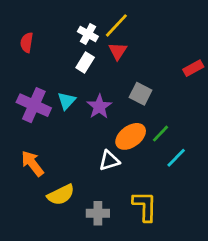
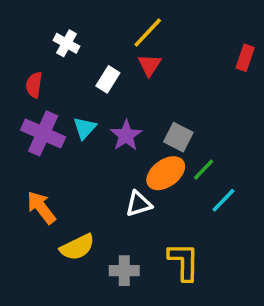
white cross: (88, 34) -> (66, 43), moved
red semicircle: (27, 43) -> (34, 85), moved
red rectangle: (193, 68) -> (245, 58), moved, turned -42
gray square: (141, 94) -> (178, 137), moved

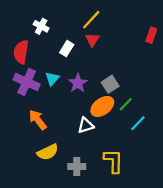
red semicircle: (34, 85) -> (21, 52), size x1.5
gray square: (178, 137) -> (110, 84), turned 30
orange arrow: (41, 207) -> (38, 120), moved

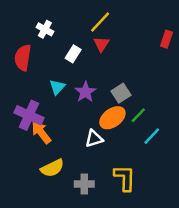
purple cross: (27, 82) -> (29, 115), moved

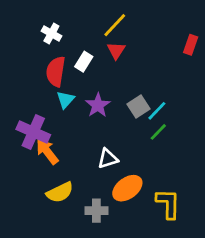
red semicircle: (23, 58) -> (56, 71), moved
orange ellipse: (112, 118) -> (127, 188), moved
cyan line: (152, 136) -> (157, 111), moved
yellow L-shape: (125, 178) -> (168, 204), moved

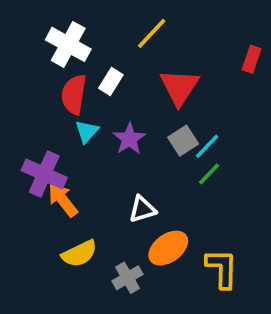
white cross: (51, 34) -> (68, 44), size x1.6
red triangle: (116, 50) -> (179, 87), moved, size x1.6
gray cross: (96, 211) -> (128, 278), turned -30

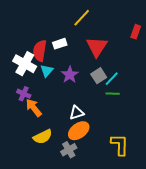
white cross: (68, 44) -> (25, 64), moved
white rectangle: (111, 81) -> (60, 44), turned 40
purple cross: (44, 174) -> (24, 94), size x0.6
green line: (209, 174) -> (113, 94), turned 48
orange ellipse: (168, 248) -> (79, 131), moved

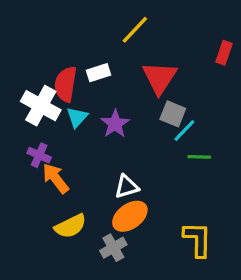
gray square: (99, 76) -> (173, 114), moved, turned -35
green line: (113, 94) -> (199, 157), moved

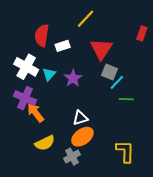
red semicircle: (66, 84) -> (42, 35), moved
purple cross: (39, 155) -> (25, 98), size x1.5

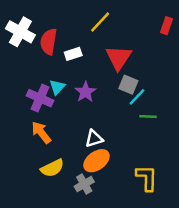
red rectangle: (142, 33) -> (166, 26), moved
white cross: (26, 67) -> (20, 32), moved
purple cross: (25, 98) -> (40, 98), moved

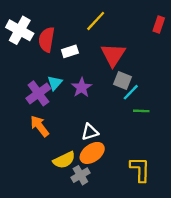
purple cross: (40, 98) -> (38, 93), turned 30
yellow semicircle: (52, 168) -> (64, 160), moved

